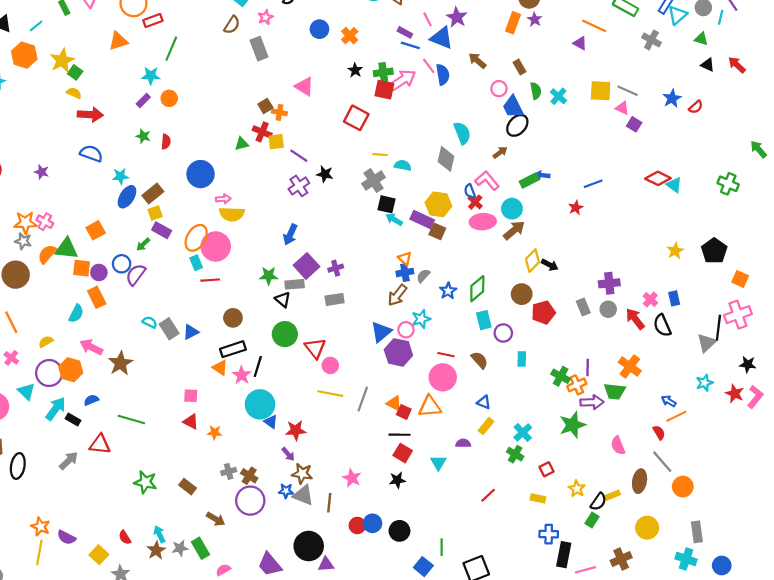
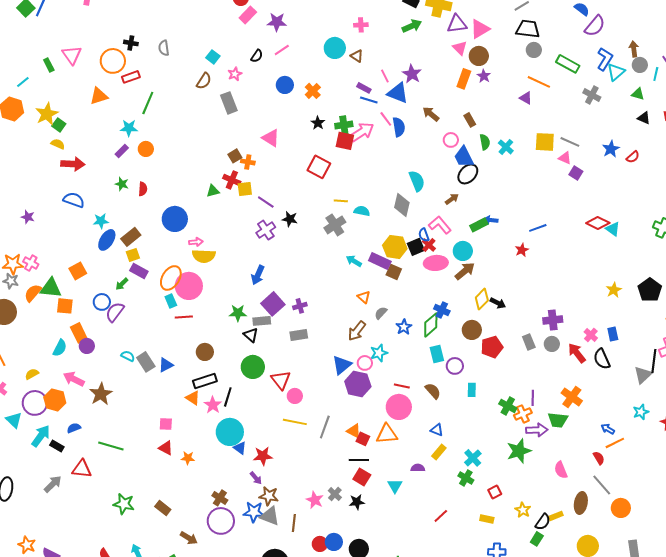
black square: (387, 204) -> (416, 247), moved, turned -36
purple circle: (99, 272) -> (87, 346), moved
blue cross: (405, 272) -> (442, 310), moved, turned 35
gray cross: (229, 471) -> (335, 494), moved, turned -32
blue star: (286, 491) -> (254, 512), size x1.5

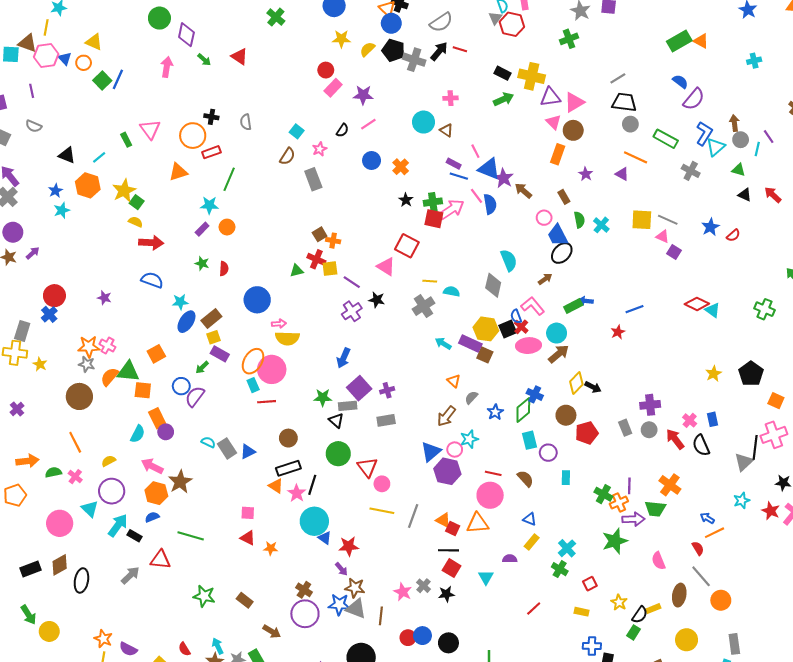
purple star: (412, 74) -> (504, 178), moved
purple star: (484, 76) -> (586, 174), moved
pink triangle: (271, 138) -> (386, 267), moved
orange hexagon: (55, 400) -> (156, 493), moved

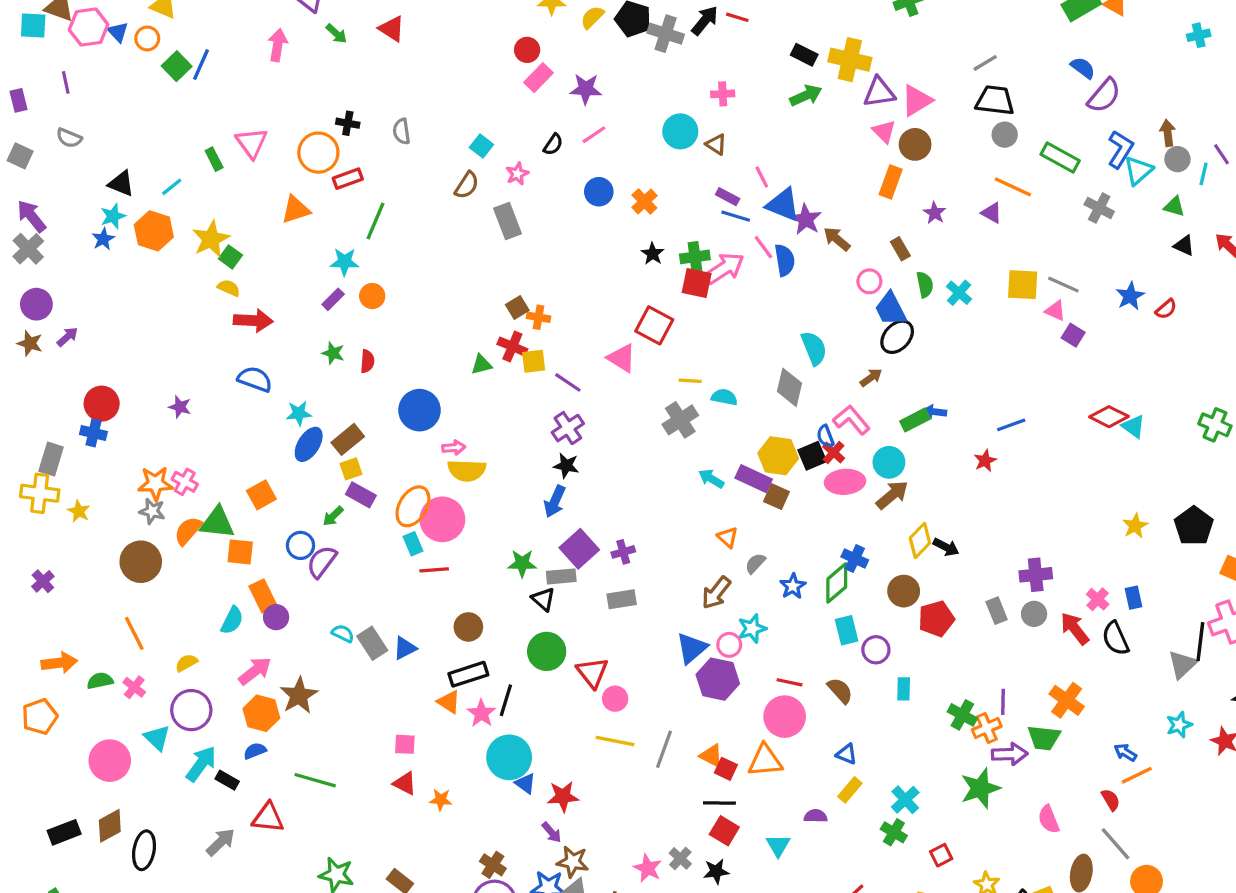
cyan star: (62, 210) -> (113, 216), moved
black star: (377, 300) -> (566, 466), moved
blue cross: (49, 314) -> (93, 433), turned -35
pink arrow: (152, 466) -> (255, 671), turned 115

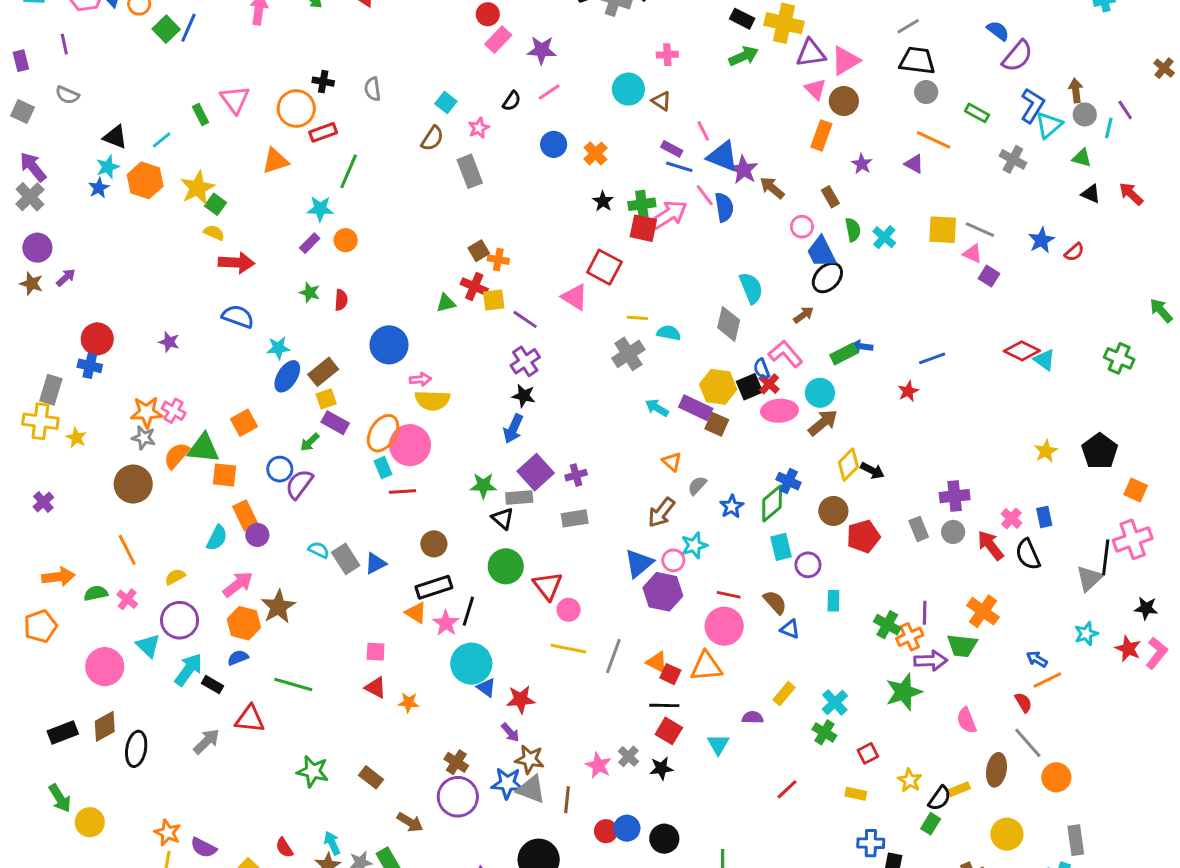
green rectangle: (1060, 157) -> (977, 113), size x0.7
blue triangle: (847, 754) -> (790, 629), moved

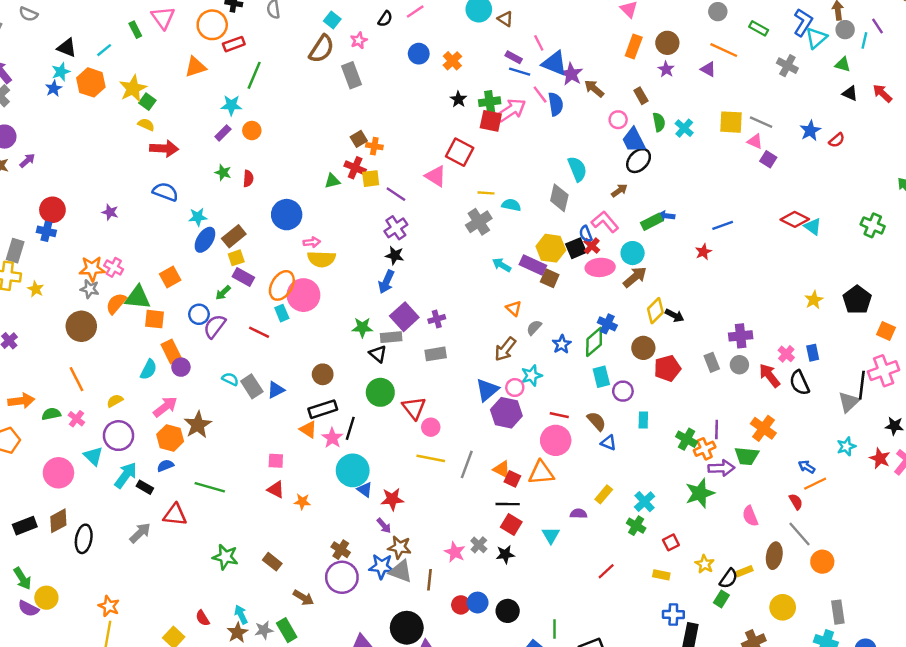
brown circle: (844, 101) -> (667, 43), moved
brown semicircle: (432, 138) -> (321, 49), size x1.4
red line: (402, 492) -> (259, 332), moved, turned 30
purple semicircle: (203, 848) -> (28, 609), moved

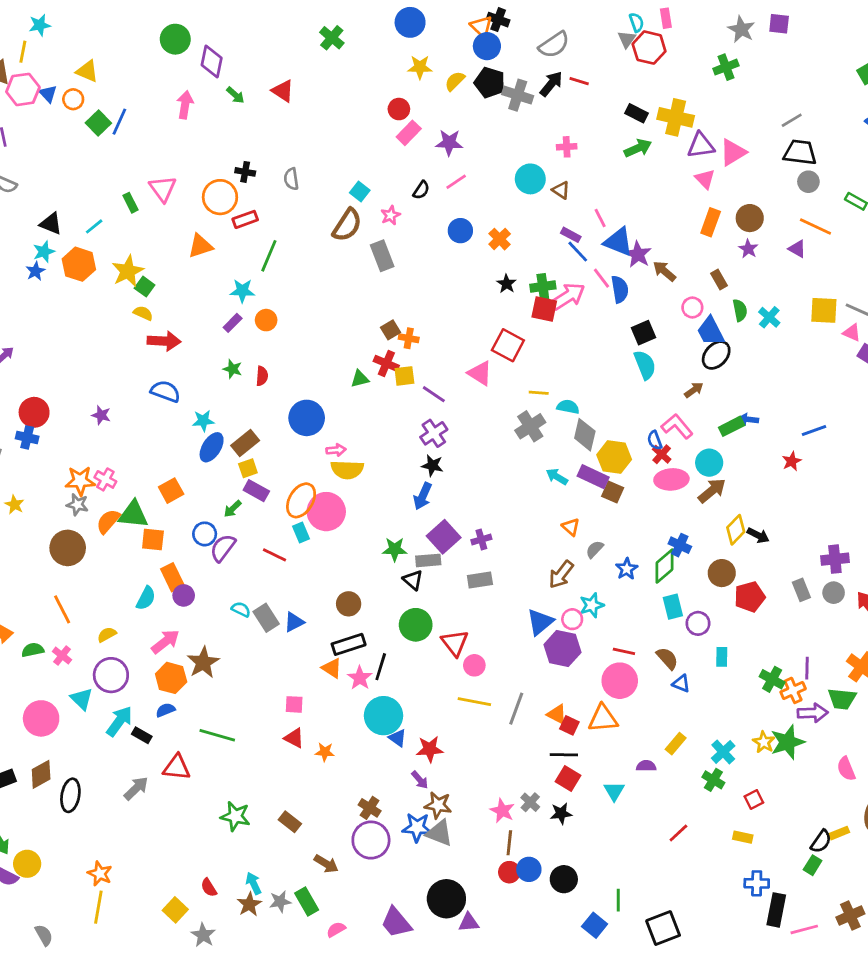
blue line: (520, 72) -> (578, 252), turned 30
gray diamond: (559, 198) -> (585, 435), moved
black square: (576, 248) -> (643, 333), moved
yellow star: (705, 564) -> (764, 742), moved
brown line: (430, 580) -> (509, 843), moved

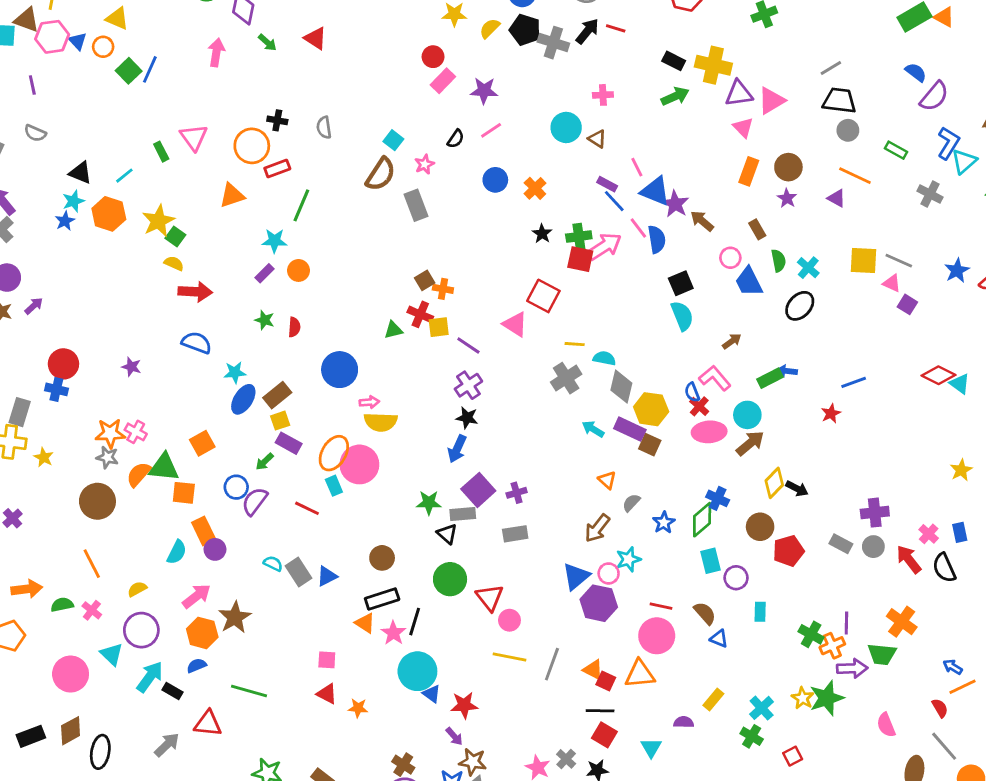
black ellipse: (716, 355) -> (800, 306), moved
gray rectangle: (801, 590) -> (841, 544), turned -40

